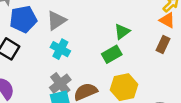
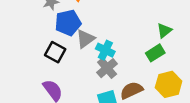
gray triangle: (56, 20) -> (85, 39), moved
gray cross: (60, 84) -> (107, 68), moved

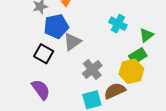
cyan cross: (105, 50) -> (118, 24), moved
yellow hexagon: (169, 84) -> (131, 71), moved

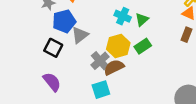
green triangle: (147, 35) -> (142, 19), moved
yellow hexagon: (131, 71) -> (118, 46), moved
brown semicircle: (115, 91) -> (114, 67), moved

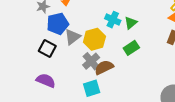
yellow hexagon: (118, 46) -> (94, 39), moved
purple semicircle: (52, 82) -> (46, 80), turned -30

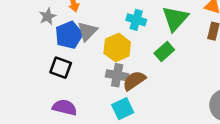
green triangle: (131, 23) -> (175, 19), moved, size x1.6
gray triangle: (72, 37) -> (87, 31), moved
gray cross: (91, 61) -> (117, 75), turned -30

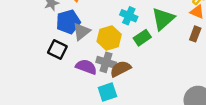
gray triangle: (87, 31) -> (81, 32), moved
green rectangle: (164, 51) -> (142, 38), moved
purple semicircle: (65, 107) -> (86, 67), moved

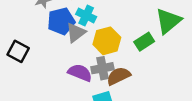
cyan cross: (129, 16) -> (86, 15), moved
black square: (57, 49) -> (18, 51), moved
gray cross: (106, 62) -> (102, 68), turned -30

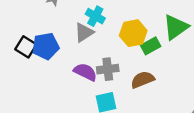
blue pentagon: (61, 21) -> (46, 46), moved
yellow hexagon: (107, 41) -> (133, 33), moved
brown semicircle: (119, 76) -> (143, 80), moved

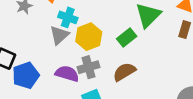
yellow hexagon: (133, 33) -> (89, 37), moved
blue pentagon: (46, 46) -> (26, 75), moved

